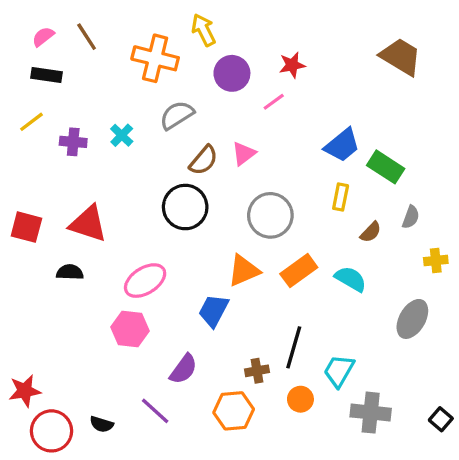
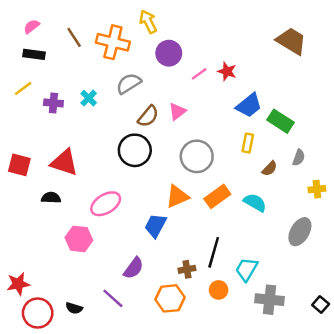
brown line: (87, 37) -> (74, 37), moved
red star: (292, 65) -> (227, 71), moved, turned 30
pink hexagon: (130, 329) -> (79, 239), moved

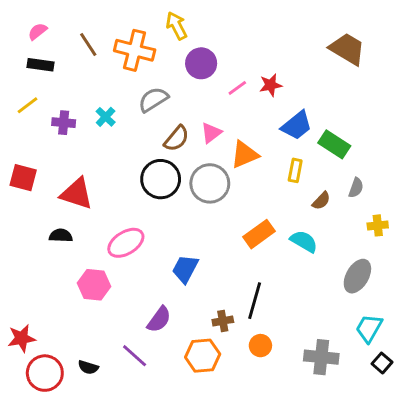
red star: (227, 71) -> (271, 85), turned -30
gray circle: (197, 156) -> (210, 183), moved
red square: (19, 165) -> (23, 178), moved
orange triangle: (177, 196) -> (245, 154), moved
cyan trapezoid: (246, 269) -> (369, 328), moved

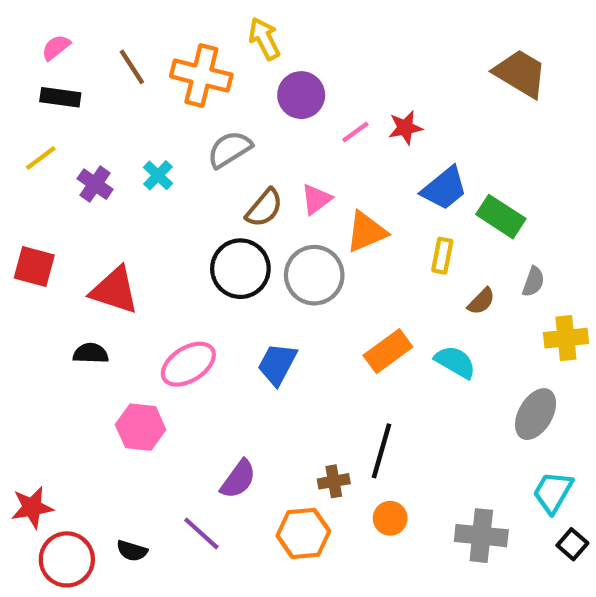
purple cross: (64, 123) -> (95, 184), turned 30
yellow cross: (378, 225) -> (566, 338), size x1.4
blue trapezoid: (185, 269) -> (277, 364), moved

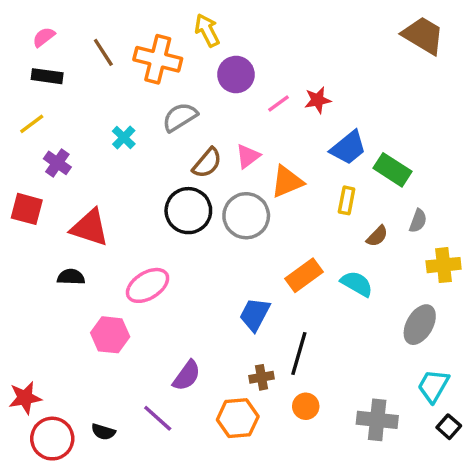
brown trapezoid: (520, 73) -> (423, 35), moved
purple cross: (95, 184) -> (57, 163), moved
blue trapezoid: (277, 364) -> (255, 314), moved

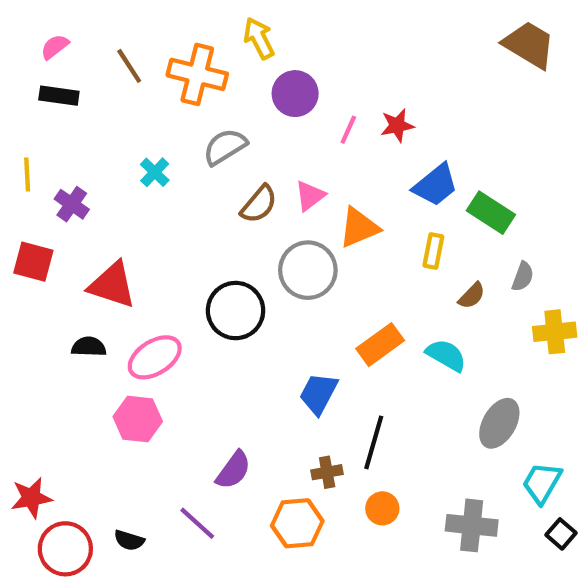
pink line: (279, 103) -> (348, 130), turned -30
yellow line: (32, 124) -> (27, 174), moved, turned -56
black circle: (188, 211) -> (236, 311), moved
pink ellipse: (148, 285) -> (155, 357), moved
gray ellipse: (420, 325) -> (499, 423), moved

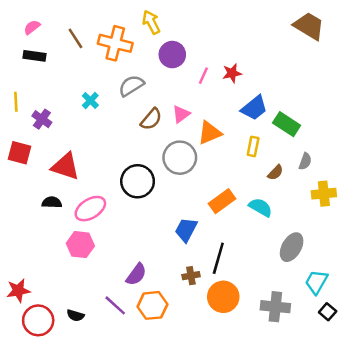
orange circle: (382, 508) -> (223, 297), size x1.6
orange hexagon: (297, 523) -> (152, 305), moved

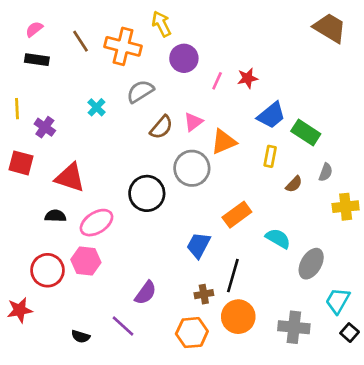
cyan semicircle: (261, 207) -> (278, 238), moved
orange hexagon: (152, 305) -> (192, 333), moved
red circle: (38, 320) -> (47, 270), moved

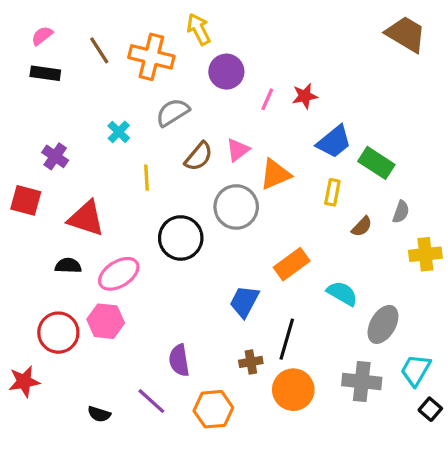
yellow line: (17, 109) -> (146, 178), moved
purple semicircle: (146, 293) -> (179, 360), turned 135
gray cross: (294, 327) -> (362, 381), moved
orange hexagon: (192, 333) -> (213, 409), moved

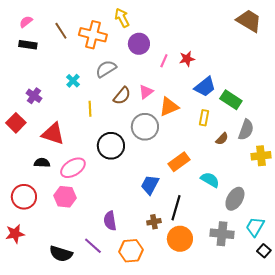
red square: (26, 200) -> (16, 123), turned 30
gray semicircle: (401, 212) -> (246, 130), size x1.5
red circle: (58, 333) -> (24, 197), moved
black semicircle: (99, 414) -> (61, 254), size x1.6

